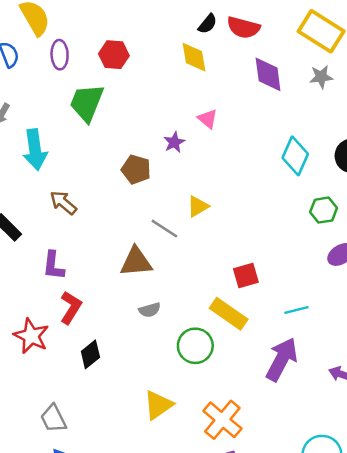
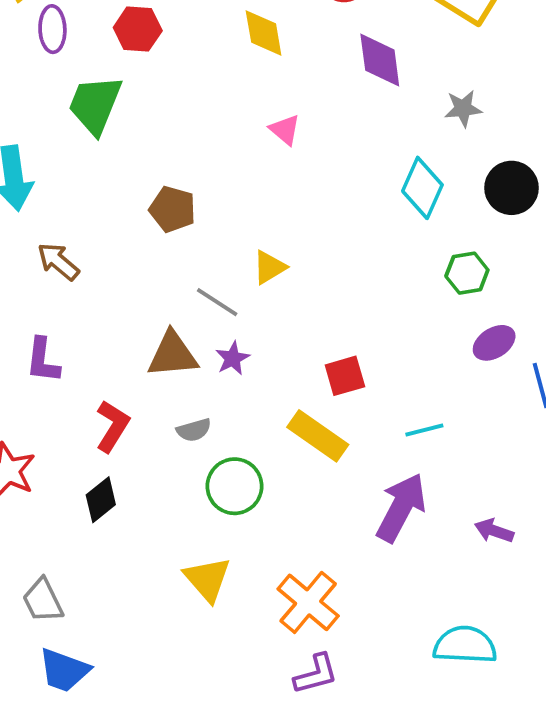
gray star: (321, 77) -> (463, 108), moved
purple star: (174, 142) -> (233, 358), moved
red L-shape: (71, 308) -> (112, 426), moved
green circle: (195, 346) -> (235, 486), moved
yellow triangle: (158, 405) -> (207, 579), turned -36

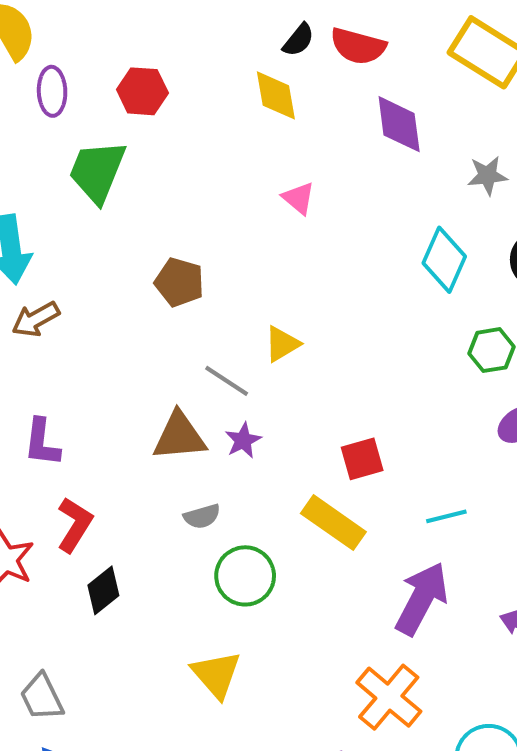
brown arrow: (58, 262) -> (36, 319), moved, turned -69
red L-shape: (112, 426) -> (75, 525), moved
orange cross: (308, 602) -> (389, 697), moved

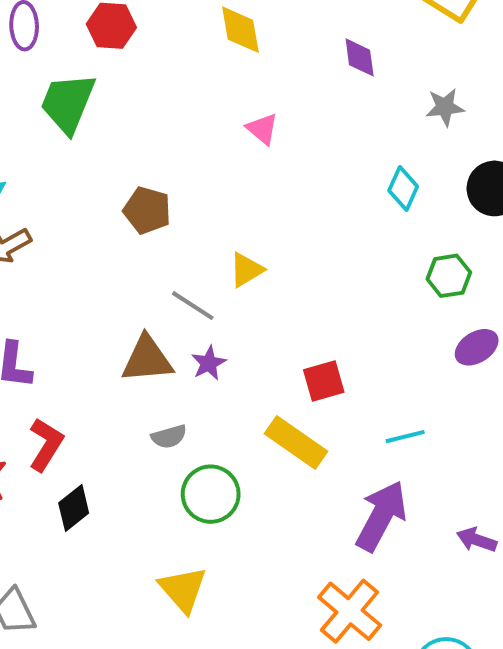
purple diamond: (399, 124) -> (360, 57), size x0.7
cyan diamond: (444, 260) -> (403, 188), size x0.7

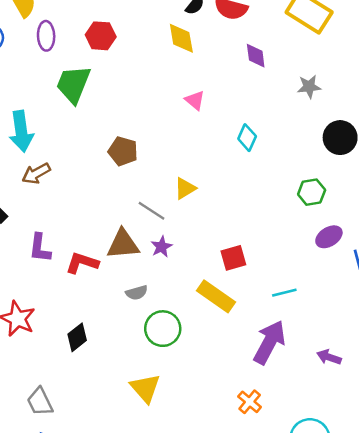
cyan diamond: (403, 188) -> (247, 138), moved
red L-shape: (46, 444) -> (82, 263), moved, turned -104
orange cross: (350, 611) -> (250, 402), size x0.6

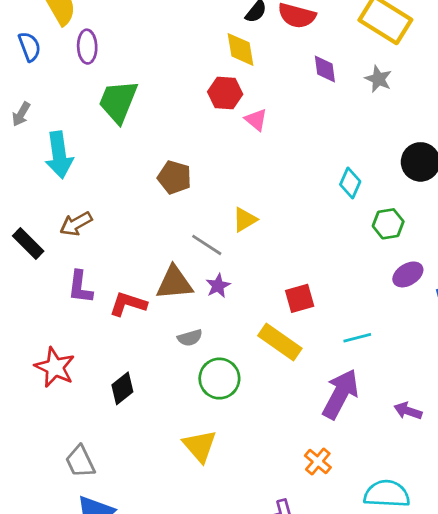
red hexagon: (101, 36) -> (225, 93), moved
gray star: (309, 87) -> (378, 79), moved, turned 30
cyan diamond: (247, 138) -> (350, 183), moved
brown arrow: (36, 174) -> (76, 224), moved

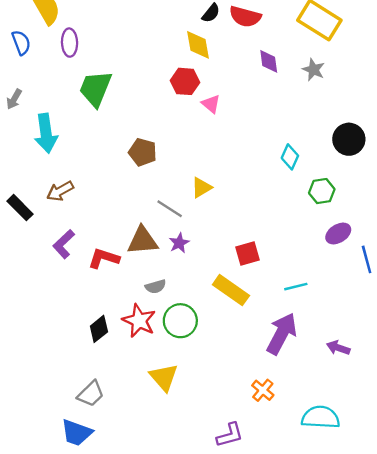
purple L-shape: (80, 287) -> (64, 244), turned 40
red star: (55, 367) -> (139, 321), moved
gray trapezoid: (80, 462) -> (91, 394), moved, turned -108

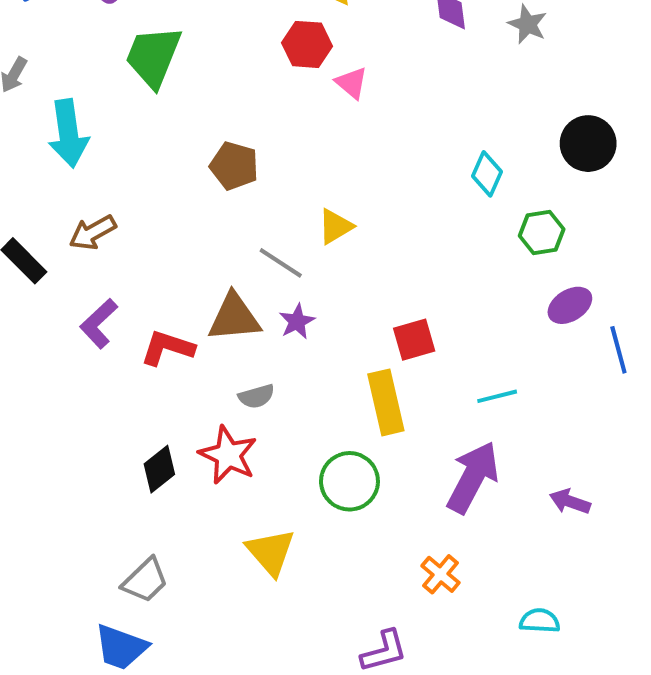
yellow rectangle: (231, 290) -> (386, 402), turned 42
green circle: (180, 321) -> (349, 481), moved
cyan semicircle: (321, 417) -> (540, 621), size x0.6

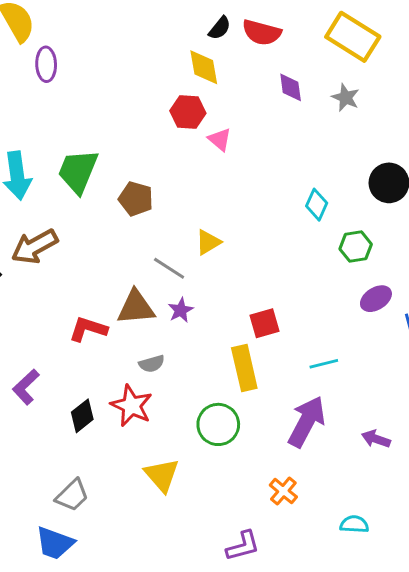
green trapezoid: (153, 57) -> (78, 171), moved
brown arrow: (93, 233) -> (35, 247), size x1.4
purple L-shape: (99, 324) -> (26, 387), moved

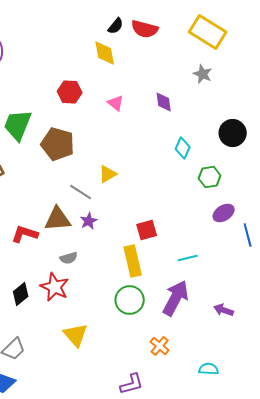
purple diamond: (291, 87) -> (164, 102), moved
red hexagon: (188, 112) -> (70, 92), moved
brown pentagon: (136, 199) -> (58, 144), size x1.4
green circle: (218, 424) -> (130, 300), moved

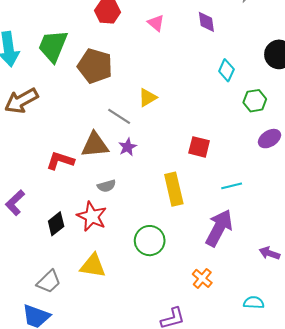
red square: (147, 230) -> (199, 147), moved, turned 30
green circle: (130, 300) -> (150, 241), moved
purple arrow: (224, 310) -> (270, 253), moved
yellow triangle: (76, 335) -> (93, 266), moved, turned -40

